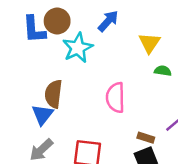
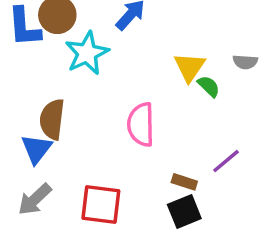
yellow triangle: (149, 43) -> (190, 67), moved
green semicircle: (163, 71) -> (209, 86), turned 35

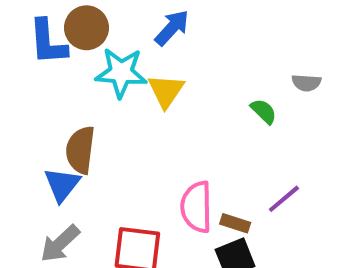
cyan star: (87, 53) -> (121, 73), turned 30
yellow triangle: (190, 67) -> (166, 91), moved
pink semicircle: (141, 124) -> (196, 207), moved

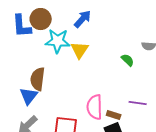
purple line: (284, 199) -> (138, 103), turned 48

